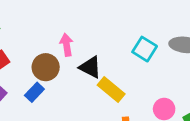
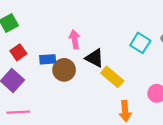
brown circle: (46, 67) -> (64, 70), moved
blue rectangle: (34, 92) -> (48, 59), moved, turned 42

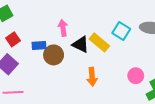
yellow rectangle: (112, 77) -> (99, 42), moved
orange arrow: (125, 111) -> (92, 77), moved

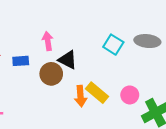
yellow rectangle: (99, 42) -> (97, 93), moved
brown circle: (54, 55) -> (51, 74), moved

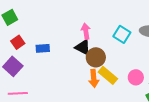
pink arrow: (48, 41) -> (86, 31), moved
brown circle: (51, 74) -> (96, 57), moved

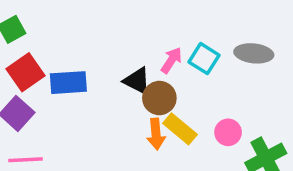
pink arrow: (86, 31) -> (171, 60), moved, turned 42
red square: (18, 42) -> (26, 72), size x1.5
blue rectangle: (43, 48) -> (68, 83), size x1.5

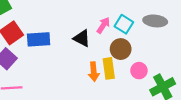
brown circle: (159, 98) -> (121, 49), moved
yellow rectangle: (180, 129) -> (109, 68), turned 42

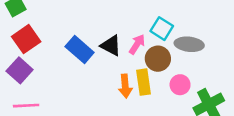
gray ellipse: (155, 21) -> (189, 44), moved
pink arrow: (103, 25) -> (137, 44), moved
blue rectangle: (39, 39) -> (80, 49), moved, turned 45

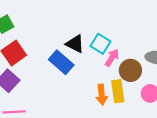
cyan square: (162, 29) -> (100, 44), moved
black triangle: (111, 46) -> (75, 44), moved

